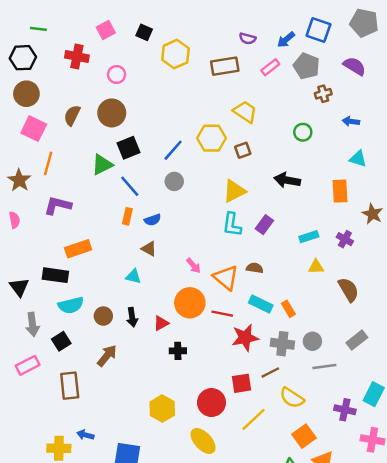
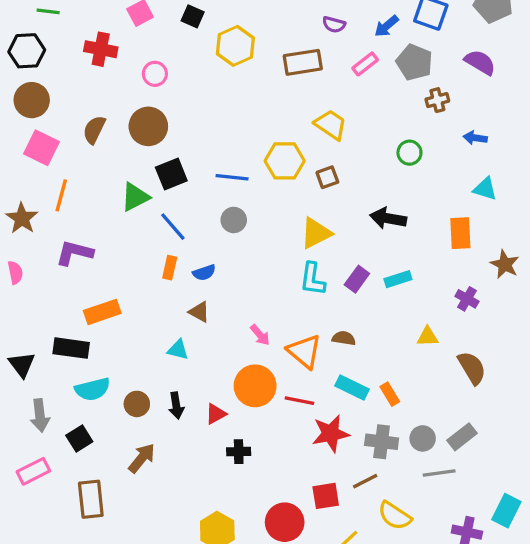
blue line: (173, 150) -> (232, 177), turned 55
cyan rectangle: (309, 237) -> (398, 279), moved
gray rectangle: (357, 340) -> (462, 437), moved

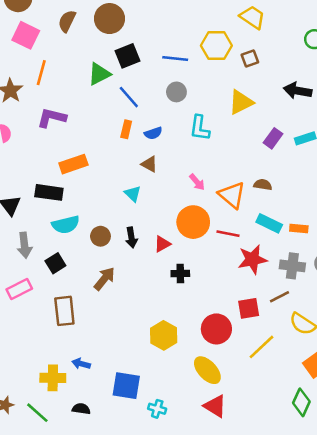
cyan L-shape: (313, 279) -> (200, 128), moved
cyan triangle: (178, 350) -> (133, 194), turned 30
orange rectangle: (390, 394) -> (299, 228), turned -54

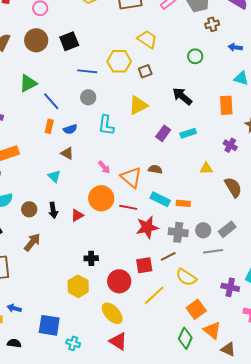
black square: (128, 56) -> (69, 41), moved
black arrow: (298, 91) -> (182, 96), turned 30
black cross: (180, 274) -> (91, 258), moved

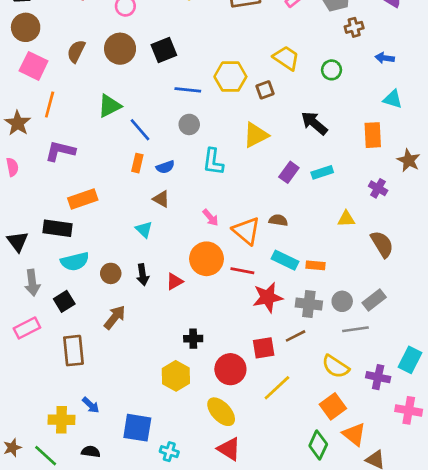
yellow trapezoid: (147, 39) -> (286, 58), moved
yellow semicircle: (186, 277) -> (335, 367), moved
blue arrow: (14, 308) -> (91, 405), turned -152

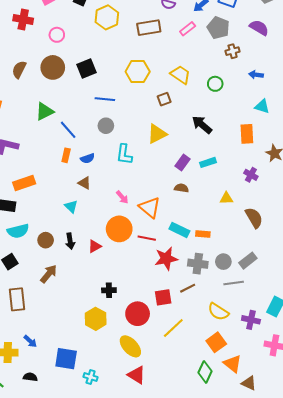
yellow hexagon: (230, 77) -> (138, 72), moved
brown semicircle: (278, 220) -> (181, 188), moved

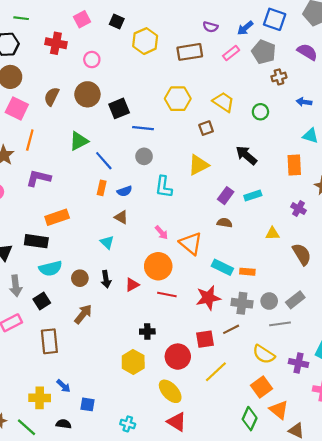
black square: (86, 69) -> (119, 108), moved
red line: (147, 238) -> (167, 295), moved
blue square: (66, 359) -> (87, 404), moved, size x0.6

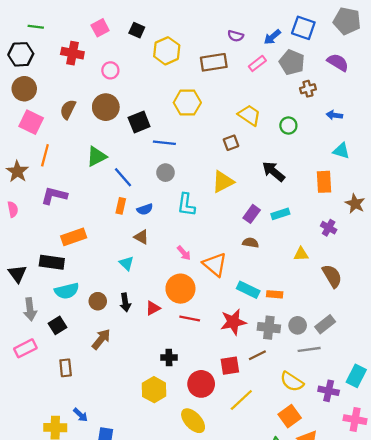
yellow hexagon: (178, 99) -> (187, 103), moved
brown rectangle: (49, 341) -> (66, 368), size x0.7

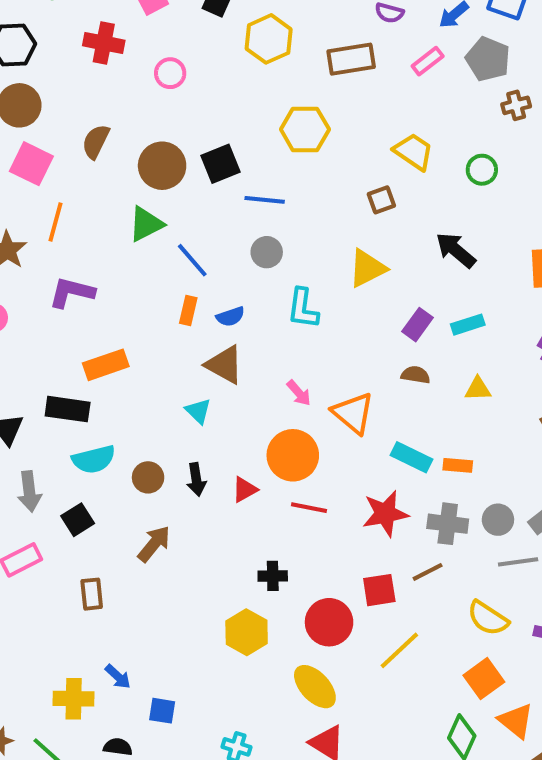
brown circle: (106, 107) -> (162, 166), moved
brown triangle: (141, 237) -> (224, 365), size x1.5
yellow triangle: (301, 254) -> (478, 389), moved

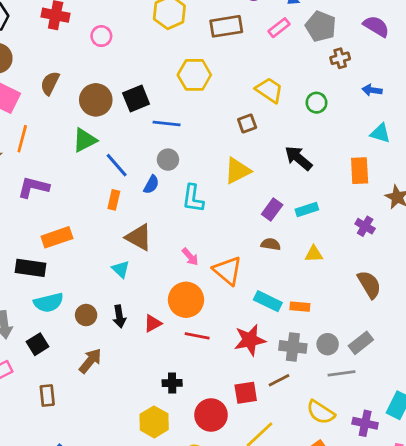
blue semicircle: (230, 317) -> (151, 185), moved, turned -42

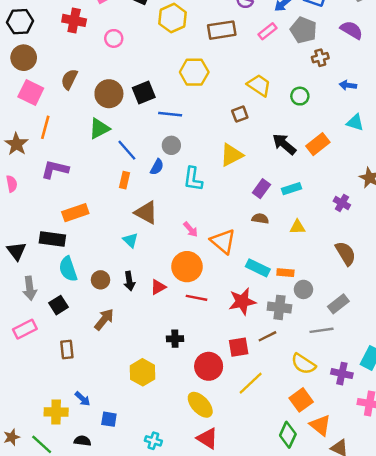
orange rectangle: (360, 171) -> (318, 144), moved, turned 55
cyan semicircle: (49, 303) -> (68, 269), turned 85
gray circle: (328, 344) -> (303, 289), moved
yellow hexagon: (154, 422) -> (143, 372), moved

